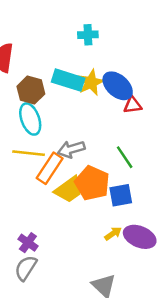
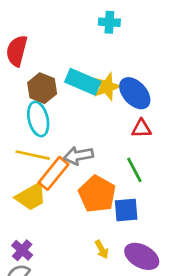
cyan cross: (88, 35) -> (109, 22), moved
red triangle: (133, 105) -> (141, 128), moved
yellow trapezoid: (69, 190) -> (31, 197), moved
yellow arrow: (113, 233) -> (102, 249), moved, turned 90

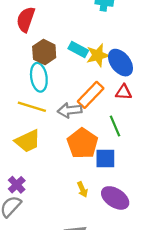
cyan rectangle: (83, 82) -> (78, 50), size x0.7
orange rectangle: (54, 173) -> (91, 95), moved

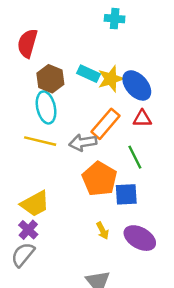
yellow trapezoid: (28, 141) -> (35, 204), moved

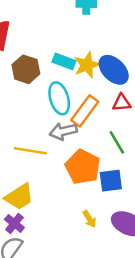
cyan ellipse: (46, 107) -> (59, 98), moved
yellow line: (40, 141) -> (30, 151), moved

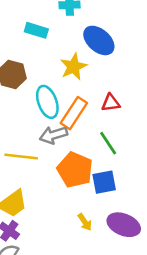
cyan rectangle: (64, 61) -> (36, 30), moved
blue ellipse: (114, 70) -> (99, 40), moved

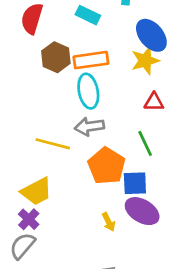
yellow star: (73, 67) -> (145, 61), moved
orange rectangle: (74, 113) -> (91, 60), moved, turned 40
purple ellipse: (124, 225) -> (142, 211), moved

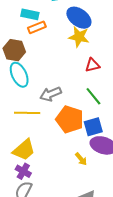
orange rectangle: (91, 60) -> (37, 27), moved, size x0.7
yellow star: (145, 61) -> (79, 37), turned -30
cyan ellipse: (88, 91) -> (19, 75), moved

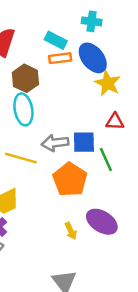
blue ellipse: (79, 18) -> (93, 58), moved
blue square: (93, 127) -> (84, 142), moved

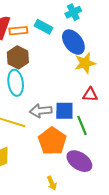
cyan cross: (92, 21) -> (73, 12), turned -35
orange rectangle: (60, 58) -> (18, 31), moved
yellow star: (108, 83) -> (85, 63), turned 30
purple ellipse: (102, 222) -> (79, 161), moved

